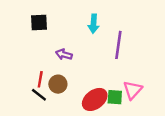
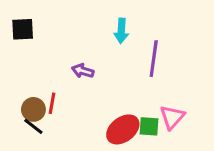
black square: (39, 22) -> (23, 29), moved
brown circle: (58, 84) -> (33, 109), moved
black line: (39, 95) -> (33, 126), moved

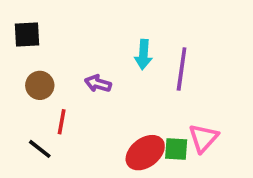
cyan arrow: (121, 31) -> (143, 54), moved
brown circle: (33, 109) -> (40, 85), moved

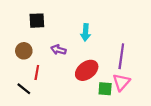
black square: (27, 34) -> (37, 21), moved
purple line: (182, 69) -> (121, 56), moved
red ellipse: (145, 153) -> (87, 70), moved

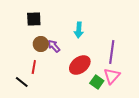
purple arrow: (58, 50) -> (54, 46), turned 32
brown circle: (24, 51) -> (41, 44), moved
green square: (105, 89) -> (97, 82), turned 32

